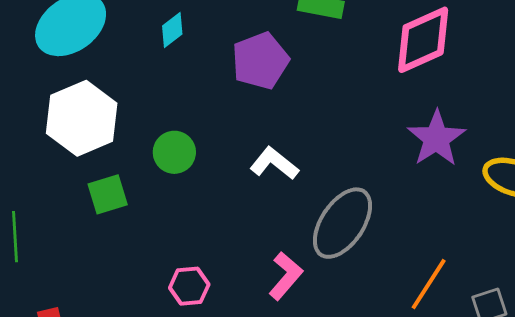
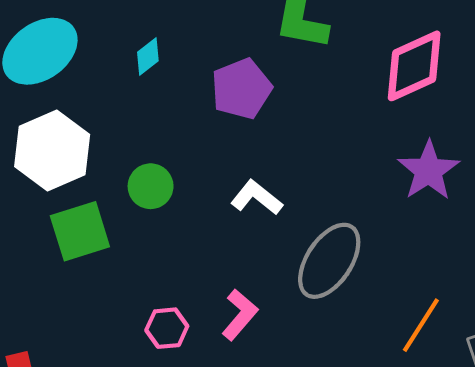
green square: (108, 194) -> (80, 231), size x1.4
pink L-shape: (286, 276) -> (240, 315), moved

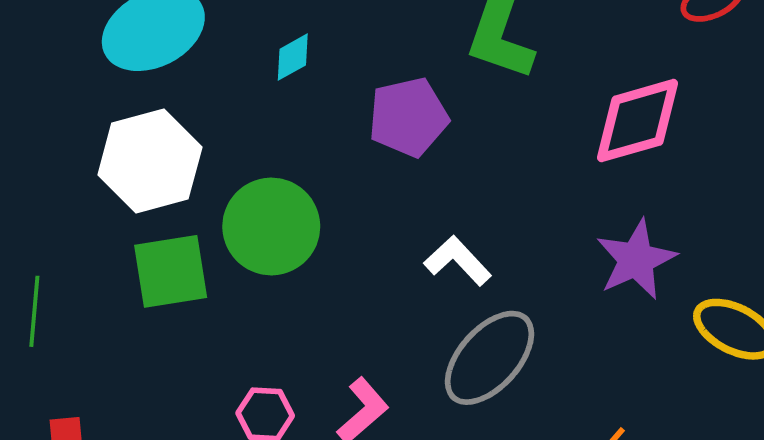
green circle: (151, 186) -> (271, 226), size x1.6
white L-shape: (257, 198) -> (458, 261), moved

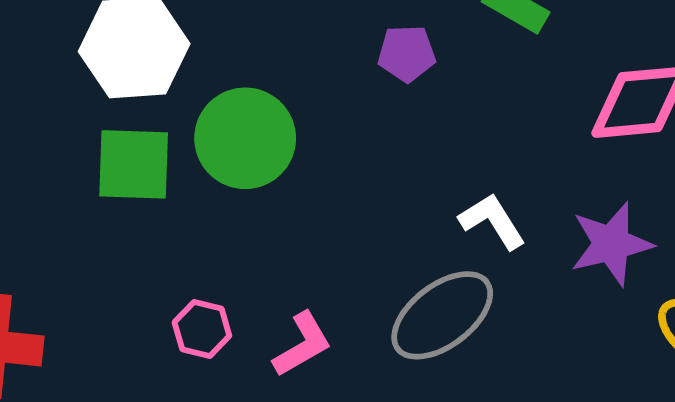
purple pentagon: (408, 117) -> (407, 53), size x0.7
white L-shape: (458, 261) -> (492, 221), moved

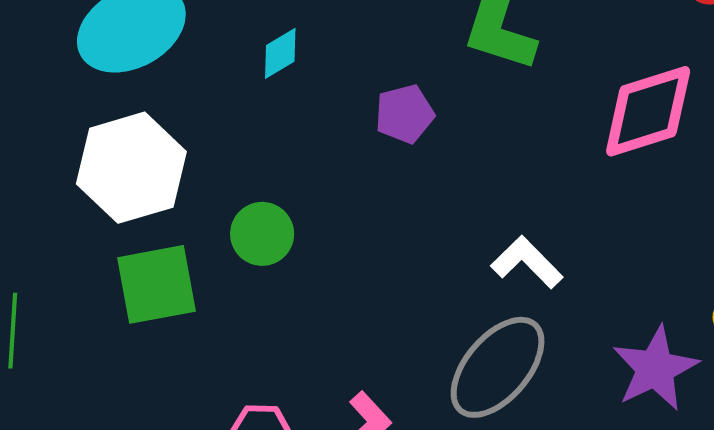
green circle: (245, 138) -> (262, 234), size x0.6
purple star: (611, 244) -> (655, 368), moved

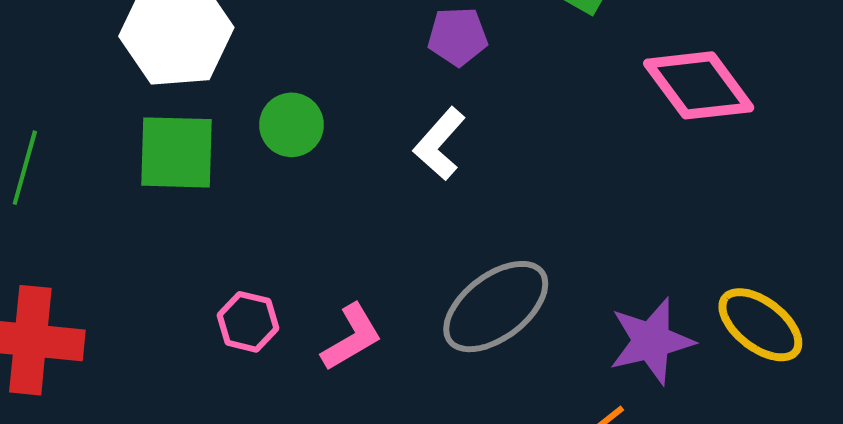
pink diamond: (648, 111) -> (699, 85), turned 59
white L-shape: (527, 262) -> (440, 144), moved, turned -106

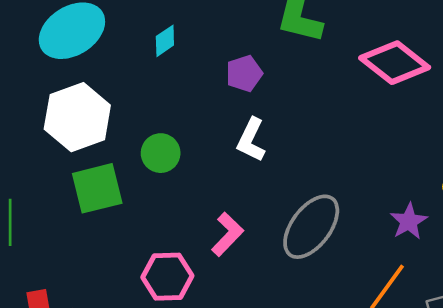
pink hexagon: (248, 322) -> (167, 277), size x1.4
pink L-shape: (352, 337) -> (228, 234), moved
purple star: (651, 341) -> (409, 221), size x0.7

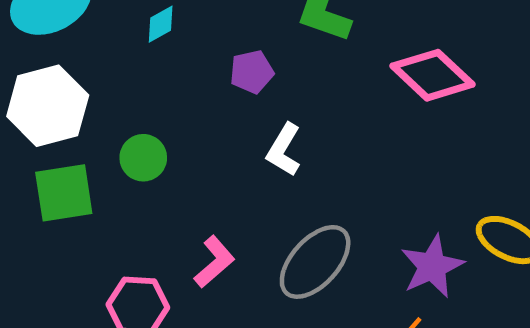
white L-shape: (251, 140) -> (284, 150), moved
purple star: (409, 221) -> (432, 266), size x1.4

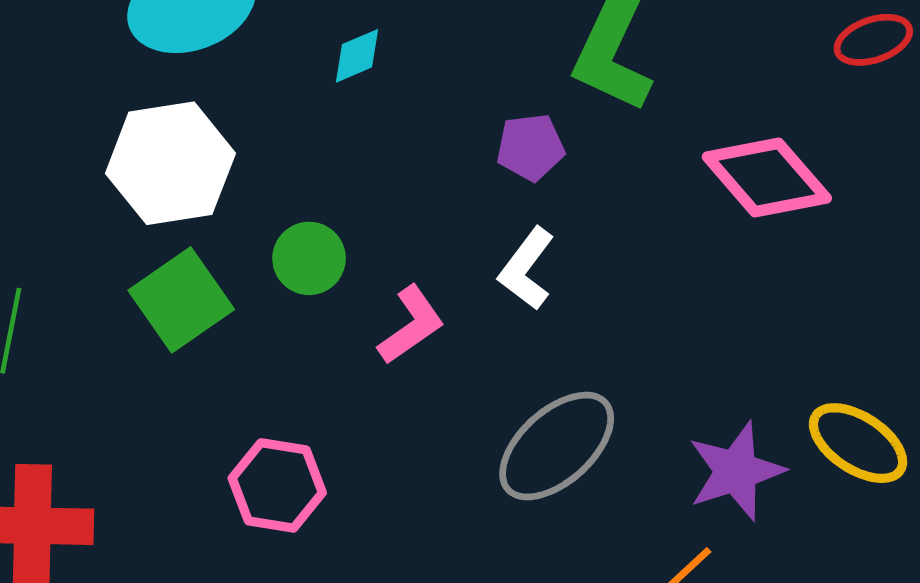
purple pentagon: (252, 72) -> (530, 147), moved
green square: (64, 193) -> (181, 300), turned -32
pink L-shape: (214, 262) -> (411, 325), moved

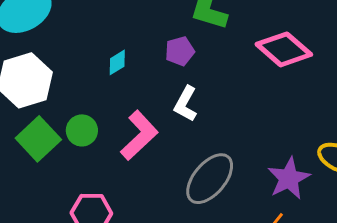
cyan diamond: (357, 56) -> (117, 62), moved
green circle: (309, 258) -> (82, 130), moved
pink L-shape: (411, 325) -> (139, 135), size x1.4

